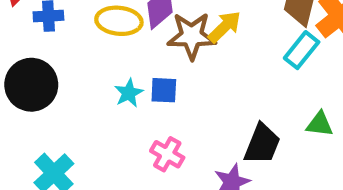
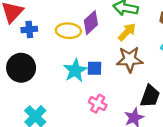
brown star: (192, 36) -> (130, 59), moved
cyan star: (129, 93) -> (75, 70), size x1.5

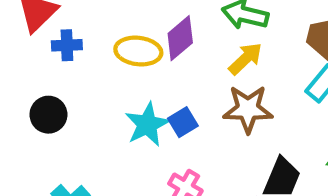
black circle: (21, 68) -> (48, 115), size x0.7
blue square: (95, 68) -> (183, 122), turned -35

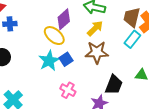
yellow ellipse: (138, 51) -> (54, 36), moved, turned 35

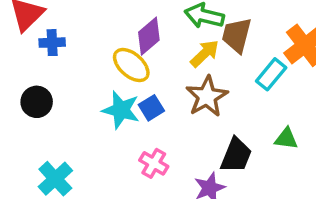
brown trapezoid: (132, 17) -> (237, 35), moved
brown star: (97, 52) -> (207, 96), turned -30
cyan star: (49, 61) -> (121, 110), turned -30

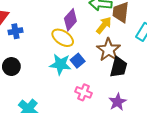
black trapezoid: (236, 155) -> (119, 67), moved

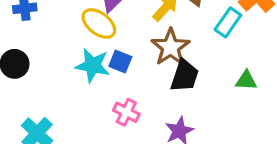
blue square: (78, 61) -> (120, 61), turned -32

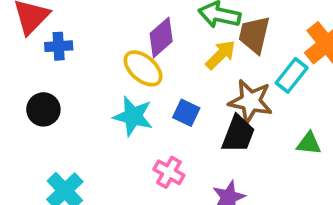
brown star: (170, 47) -> (251, 101), moved, turned -30
blue square: (120, 61) -> (186, 113), moved

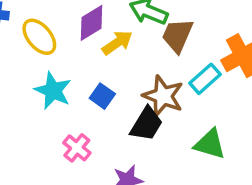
yellow arrow: (221, 55) -> (117, 43), moved
yellow ellipse: (143, 68) -> (39, 37), moved
green triangle: (309, 143) -> (210, 144), size x1.4

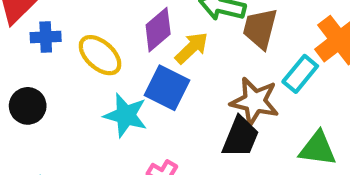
blue square: (102, 96) -> (167, 88), moved, size x1.5

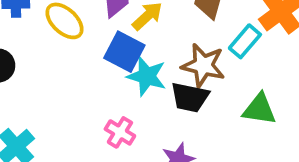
cyan star: (126, 115) -> (147, 76), moved
black trapezoid: (240, 137) -> (190, 97), turned 78

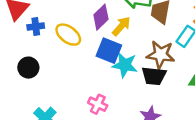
pink cross: (120, 132) -> (98, 104), moved

